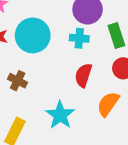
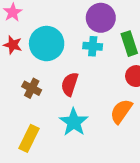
red semicircle: (83, 75) -> (70, 84), moved

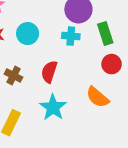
cyan circle: (47, 44) -> (28, 34), size x0.7
orange semicircle: (121, 111) -> (98, 97), turned -85

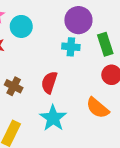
cyan circle: (28, 34) -> (21, 26), moved

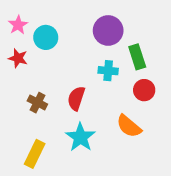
cyan cross: (71, 47) -> (108, 71), moved

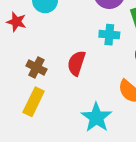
cyan star: (80, 137) -> (96, 117), moved
yellow rectangle: (35, 154) -> (34, 102), moved

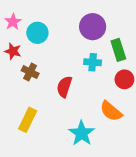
brown cross: (36, 67) -> (30, 72), moved

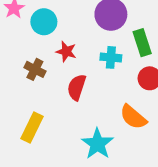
red star: (13, 51) -> (66, 52), moved

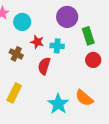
cyan cross: (111, 57) -> (57, 46), moved
orange semicircle: (133, 117) -> (84, 98), moved

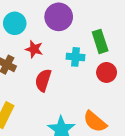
purple circle: (67, 17) -> (59, 17), moved
cyan cross: (57, 46) -> (75, 57), moved

